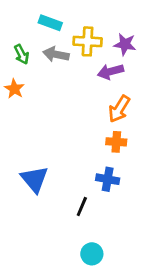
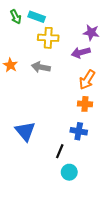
yellow cross: (88, 41) -> (48, 38), moved
green arrow: (22, 54) -> (16, 17), moved
gray arrow: (56, 54) -> (41, 67), moved
cyan circle: (92, 254) -> (69, 172), moved

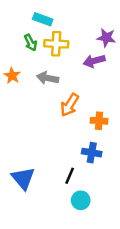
green arrow: (16, 17) -> (31, 43), moved
orange arrow: (87, 80) -> (70, 105), moved
blue triangle: (25, 131) -> (23, 178), moved

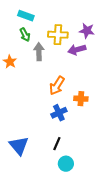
cyan rectangle: (43, 19) -> (26, 16), moved
yellow cross: (56, 44) -> (58, 35), moved
gray arrow: (48, 78) -> (39, 52), moved, turned 78
blue cross: (92, 153) -> (59, 113), moved, turned -35

